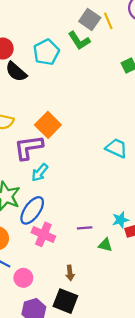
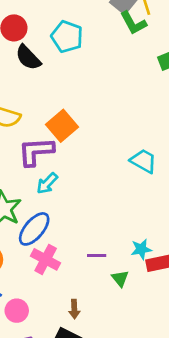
green L-shape: (79, 41) -> (133, 23), moved
cyan pentagon: (46, 52) -> (67, 37), turned -30
green triangle: (105, 245) -> (120, 278), turned 32

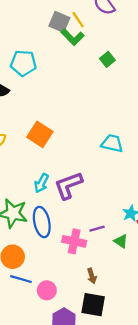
purple L-shape: (36, 152) -> (68, 185), moved
blue ellipse: (34, 229) -> (42, 222), turned -36
pink cross: (46, 259) -> (74, 241), moved

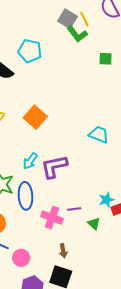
green square: (107, 59) -> (106, 59), turned 32

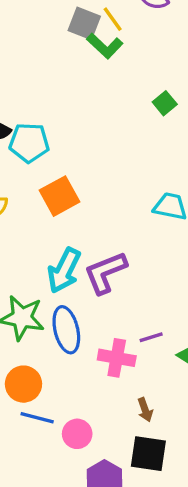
cyan pentagon: (30, 51) -> (29, 143), moved
green square: (106, 59) -> (165, 103), moved, turned -32
orange square: (35, 117) -> (60, 196), turned 30
cyan arrow: (30, 161) -> (64, 270), size x1.5

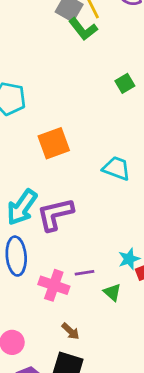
orange square: (60, 196) -> (54, 143), moved
brown arrow: (145, 410) -> (71, 331), turned -36

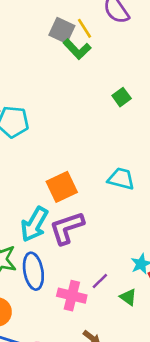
orange square: (54, 143) -> (62, 187), moved
purple line: (84, 273) -> (100, 281), turned -30

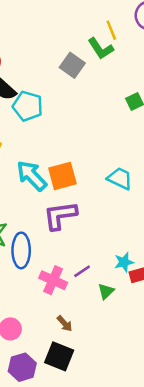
gray square: (62, 30) -> (72, 65), moved
cyan arrow: (34, 224) -> (32, 176), moved, turned 96
green triangle: (128, 297) -> (106, 291), turned 30

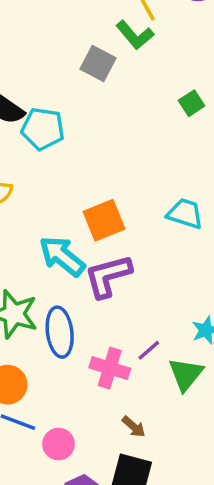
cyan arrow: (32, 176) -> (62, 256), moved
green triangle: (106, 291) -> (186, 374), size x1.5

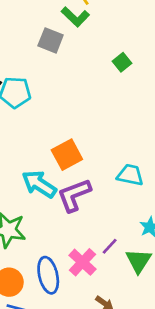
cyan trapezoid: (185, 214) -> (130, 175), moved
blue ellipse: (60, 332) -> (48, 275), moved
pink cross: (110, 368) -> (82, 262), turned 32

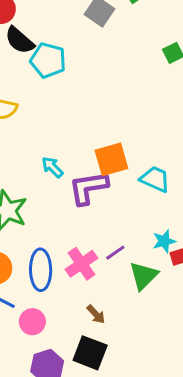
orange square: (67, 155) -> (111, 159), moved
cyan arrow: (39, 184) -> (52, 167), size x0.6

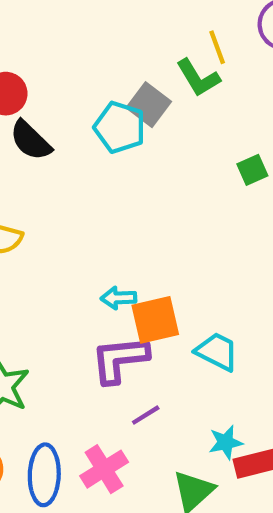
cyan pentagon: (48, 60) -> (120, 127), moved
cyan arrow: (52, 167) -> (119, 298), moved, turned -50
purple line: (115, 253) -> (146, 415), moved

